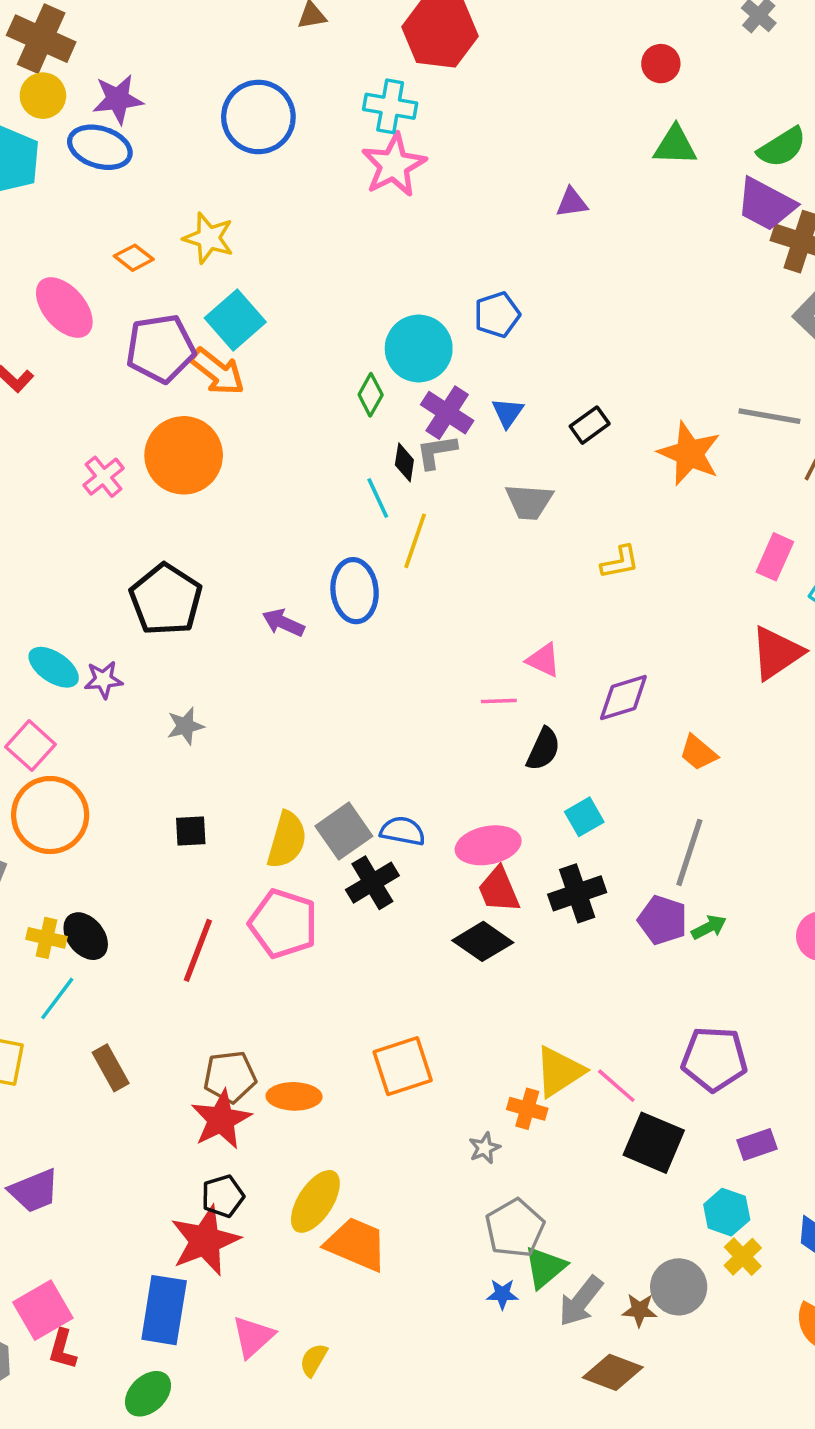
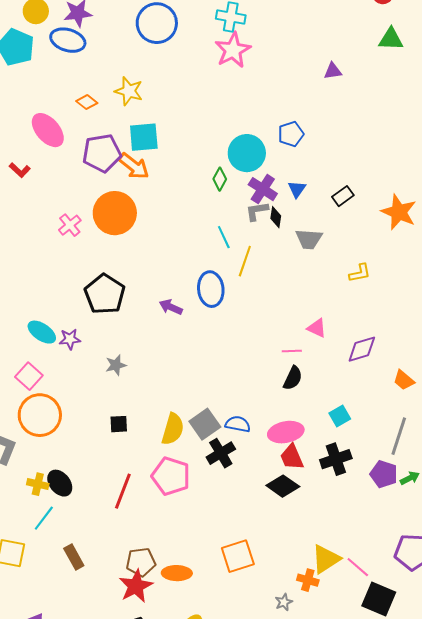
cyan square: (235, 320) -> (144, 137), turned 36
black diamond: (404, 462) -> (276, 217), moved
black semicircle: (543, 749) -> (293, 378), moved

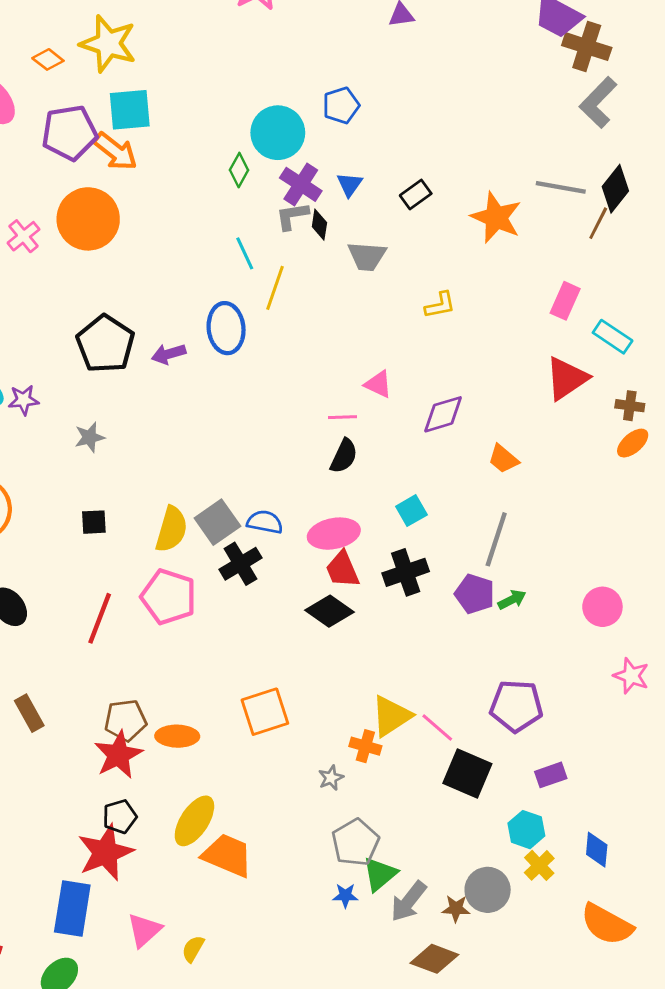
yellow star: (129, 91) -> (108, 44), size x1.4
black pentagon: (105, 294) -> (105, 344), moved
purple arrow: (171, 307) -> (169, 354), turned -40

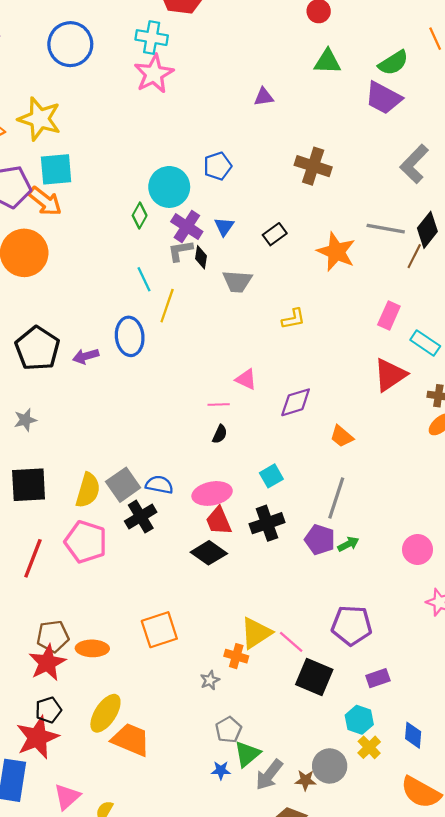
brown cross: (587, 47) -> (313, 166), moved
black semicircle: (344, 456) -> (220, 434), size x0.7
black square: (94, 522) -> (29, 485), size x1.8
gray pentagon: (355, 842) -> (229, 730), size x0.7

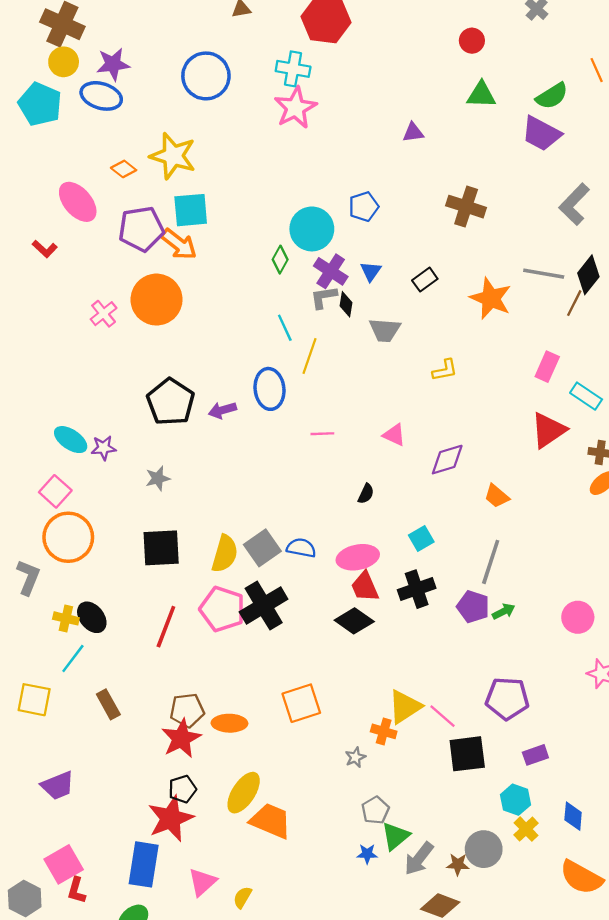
pink line: (219, 405) -> (322, 434), moved
black cross: (141, 517) -> (264, 605), moved, size x1.4
black square: (314, 677) -> (467, 754), turned -30

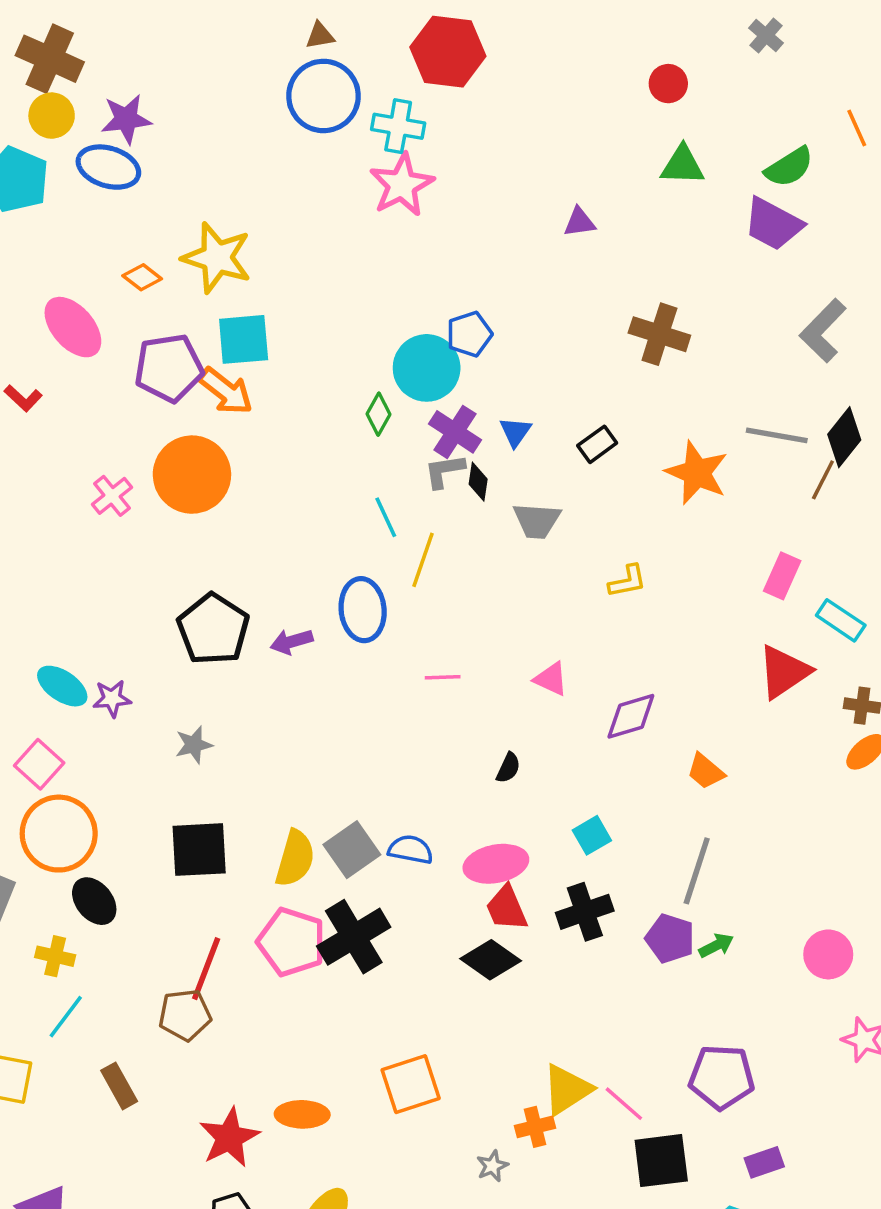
blue circle: (206, 76) -> (324, 96), moved
blue pentagon: (364, 207) -> (469, 334), moved
black ellipse: (92, 617) -> (94, 901), moved
brown pentagon: (187, 710) -> (185, 1015), moved
orange cross: (384, 731) -> (535, 1127), turned -30

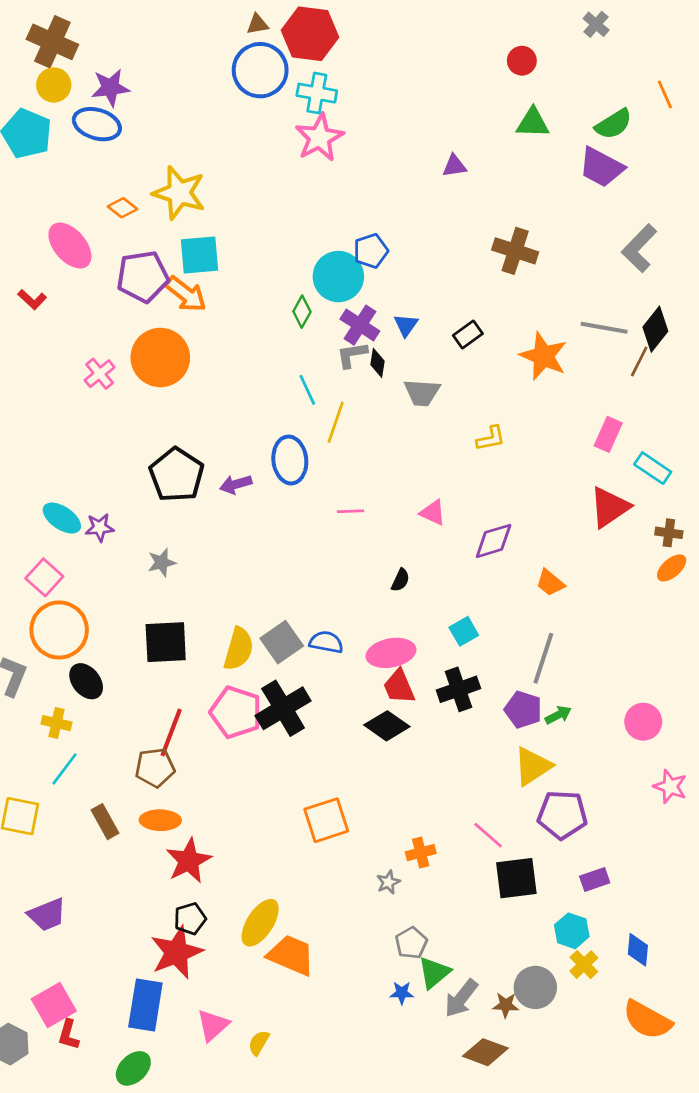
red hexagon: (448, 52) -> (310, 34), moved
yellow triangle: (567, 1089) -> (533, 766), moved
orange ellipse: (302, 1114) -> (160, 820), moved

